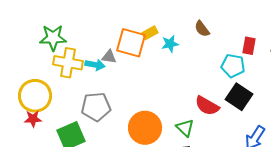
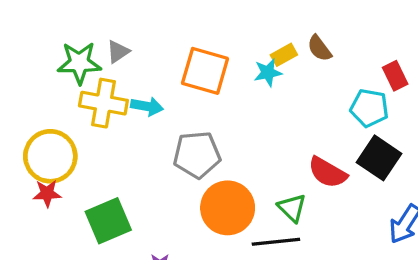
yellow rectangle: (150, 33) -> (284, 55), moved
red rectangle: (249, 46) -> (395, 76), turned -36
gray triangle: (109, 57) -> (118, 52), moved, turned -42
gray pentagon: (96, 107) -> (197, 155), moved

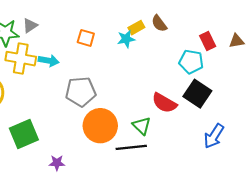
orange square: (205, 71) -> (86, 38), size x0.6

